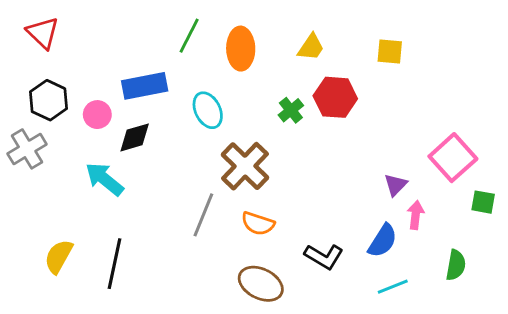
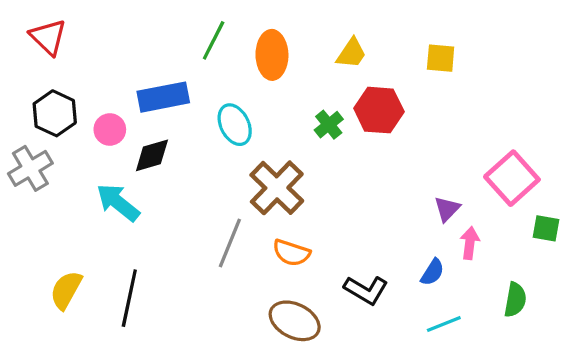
blue semicircle: (383, 241) -> (432, 272), size x0.7

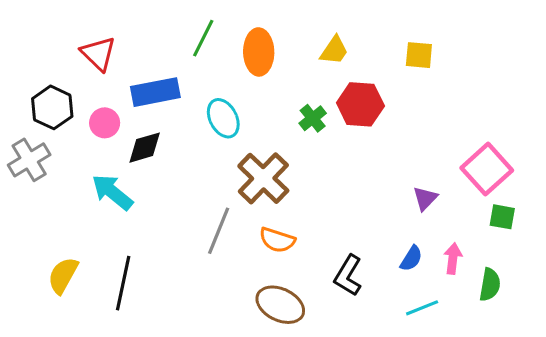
red triangle: (48, 37) -> (98, 54), moved
green square: (546, 228) -> (502, 217), moved
pink arrow: (470, 243) -> (453, 258), moved
black L-shape: (366, 290) -> (348, 275), turned 90

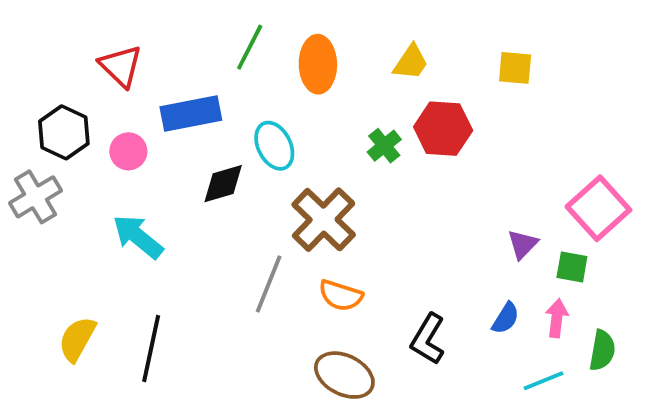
black diamond: (145, 148) -> (223, 184), moved
green square: (502, 217) -> (572, 267), moved
cyan line: (422, 308) -> (543, 381), moved

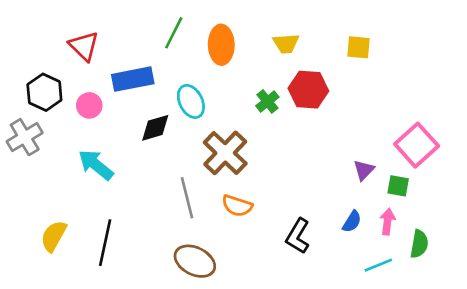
yellow trapezoid: (411, 62) -> (286, 43), turned 52
gray line: (269, 284) -> (187, 198), turned -36
brown ellipse: (344, 375) -> (195, 261), moved

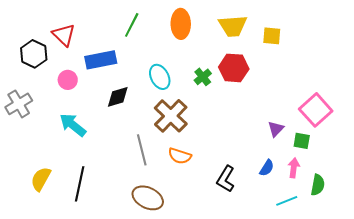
yellow trapezoid: (286, 43) -> (233, 26), moved, size x1.4
orange ellipse: (221, 45) -> (181, 24), moved
black hexagon: (44, 92) -> (34, 54), moved
cyan ellipse: (191, 101) -> (160, 77), moved

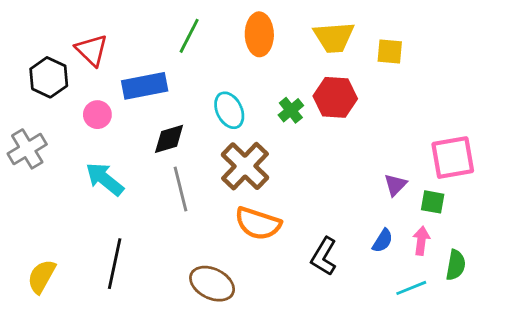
pink square: (316, 110) -> (453, 158), turned 32
gray line: (142, 150) -> (181, 189), moved
orange semicircle: (180, 156) -> (258, 223), size x1.4
yellow semicircle: (41, 179) -> (42, 276), moved

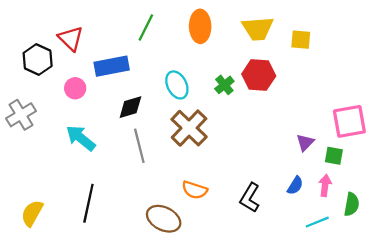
orange semicircle: (258, 223) -> (195, 190), moved, size x0.7

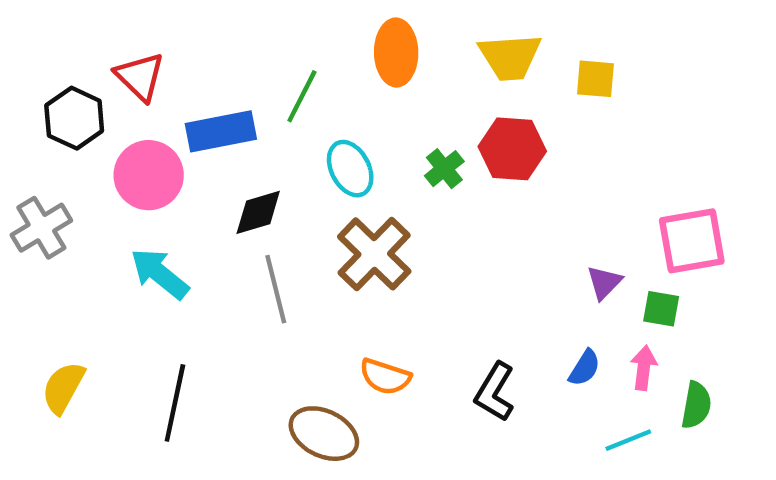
green line: (146, 27) -> (302, 96), moved
pink circle: (75, 88) -> (149, 175), size x1.6
yellow semicircle: (32, 213) -> (63, 388), moved

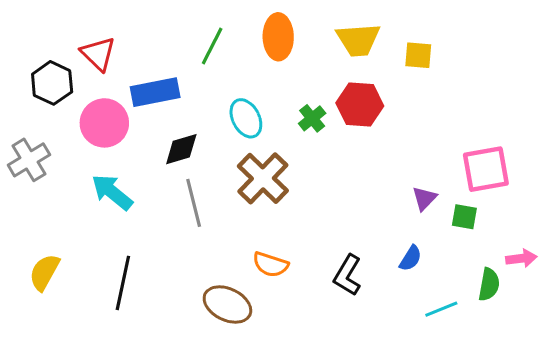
green line: (302, 96) -> (212, 46), moved
pink arrow: (644, 368) -> (521, 258), moved, turned 76

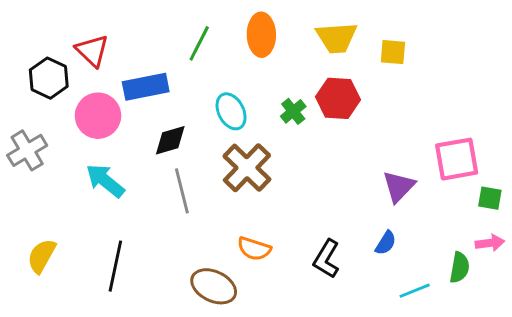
purple triangle: (424, 198) -> (399, 187), size x1.4
green square: (464, 217) -> (490, 198), moved

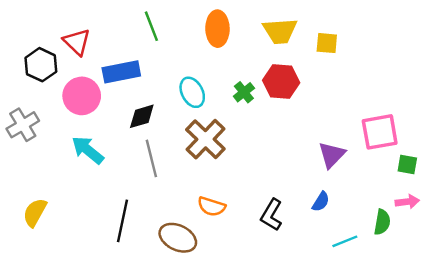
green line: (199, 43) -> (151, 26), moved, turned -48
black line: (115, 266) -> (123, 221), moved

